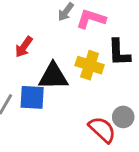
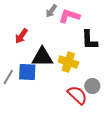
yellow cross: (90, 65) -> (68, 62), moved

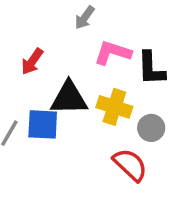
pink L-shape: (69, 16) -> (113, 53), moved
gray circle: (92, 86) -> (151, 128), moved

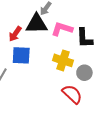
black triangle: (69, 98) -> (37, 24), moved
blue square: (43, 124) -> (21, 55), moved

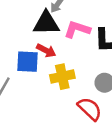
red arrow: (15, 34) -> (46, 50), moved, turned -98
yellow cross: (63, 60) -> (62, 77), moved, turned -30

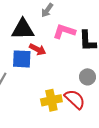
black triangle: (46, 23) -> (23, 29), moved
yellow cross: (62, 77) -> (51, 100), moved

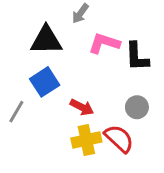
red arrow: (38, 49) -> (82, 107), moved
blue square: (22, 59) -> (45, 82), turned -36

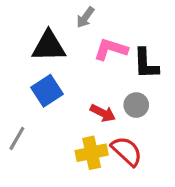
red arrow: (82, 107) -> (103, 113), moved
gray circle: (137, 107) -> (136, 105), moved
gray line: (16, 112) -> (17, 138), moved

